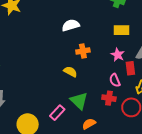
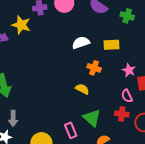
yellow rectangle: (122, 30) -> (112, 45), moved
orange cross: (83, 51) -> (94, 68), turned 32
pink rectangle: (57, 113) -> (71, 130), turned -63

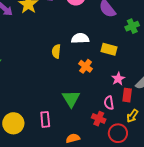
green cross: (127, 16) -> (132, 26), turned 32
yellow semicircle: (82, 89) -> (56, 51), moved, turned -128
green triangle: (92, 118) -> (71, 99), moved

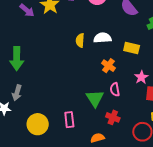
yellow semicircle: (56, 51) -> (80, 40), moved
pink semicircle: (109, 103) -> (115, 89), moved
red cross: (99, 119) -> (113, 117), moved

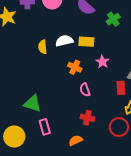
yellow rectangle: (132, 48) -> (86, 42), moved
pink star: (141, 77) -> (102, 62), moved
green triangle: (95, 98) -> (33, 104), moved, turned -30

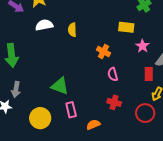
white semicircle: (64, 41) -> (44, 25), moved
yellow rectangle: (86, 42) -> (126, 27), moved
pink star: (102, 62) -> (142, 46), moved
orange semicircle: (76, 140) -> (93, 125), moved

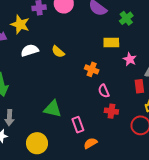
yellow semicircle: (72, 30) -> (58, 52), turned -40
red cross: (114, 102) -> (111, 111), moved
pink rectangle: (71, 110) -> (78, 125), moved

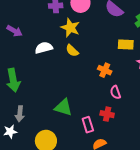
yellow star: (20, 24) -> (70, 28), moved
red cross: (111, 111) -> (107, 114), moved

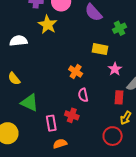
yellow semicircle: (72, 51) -> (14, 79), moved

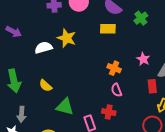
yellow star: (48, 25) -> (67, 38), moved
yellow rectangle: (100, 49) -> (108, 29), moved
orange cross: (76, 72) -> (114, 68), moved

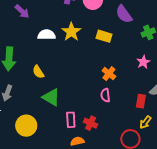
yellow rectangle: (108, 29) -> (104, 36), moved
pink star: (143, 59) -> (143, 62), moved
red cross: (109, 112) -> (91, 123), moved

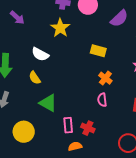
purple semicircle: (124, 14) -> (119, 18), turned -96
yellow star: (71, 32) -> (60, 28), moved
white semicircle: (47, 35) -> (40, 54), moved, turned -150
yellow rectangle: (104, 36) -> (98, 51), moved

